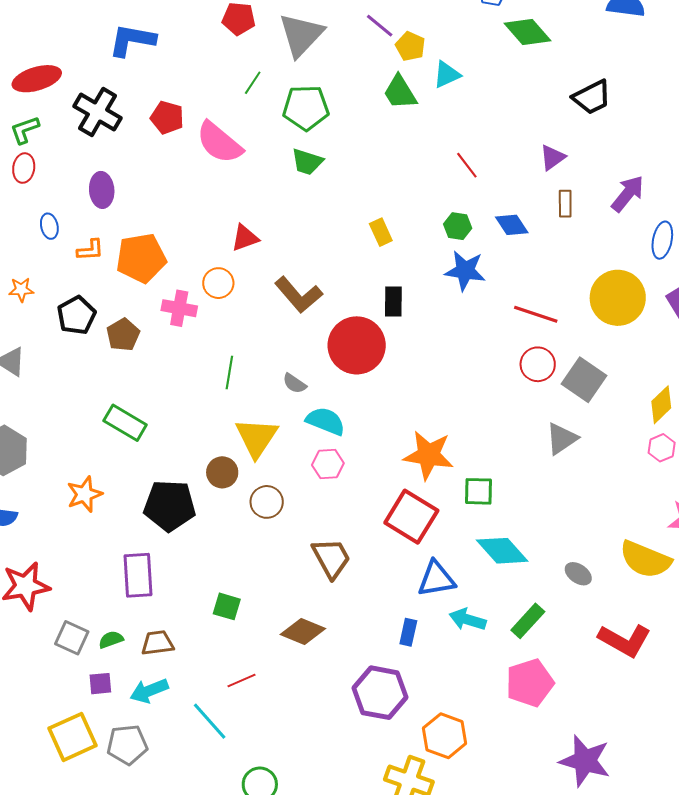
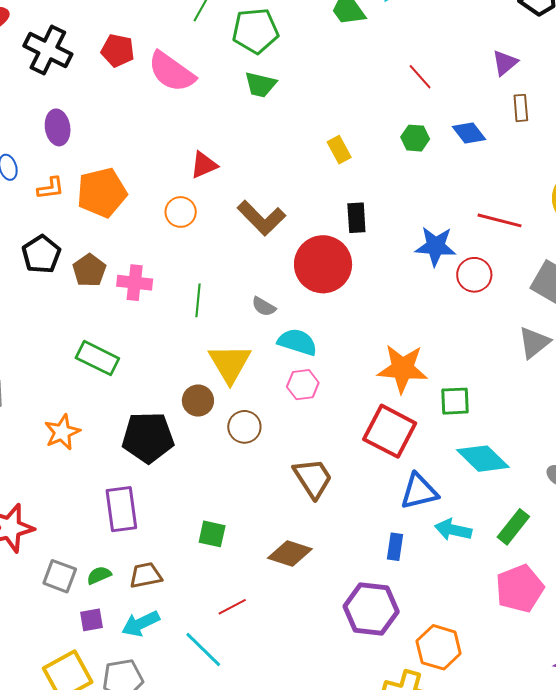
blue star: (465, 271) -> (436, 246), moved
pink cross: (179, 308) -> (135, 283), moved
red circle: (538, 364) -> (474, 275), moved

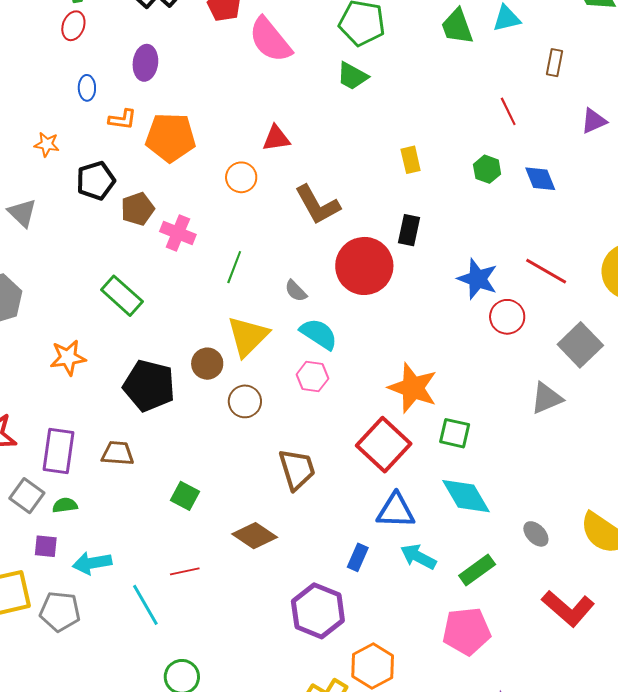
brown rectangle: (521, 108) -> (555, 63), moved
purple rectangle: (121, 509) -> (58, 451), moved
brown trapezoid: (146, 575) -> (118, 453), moved

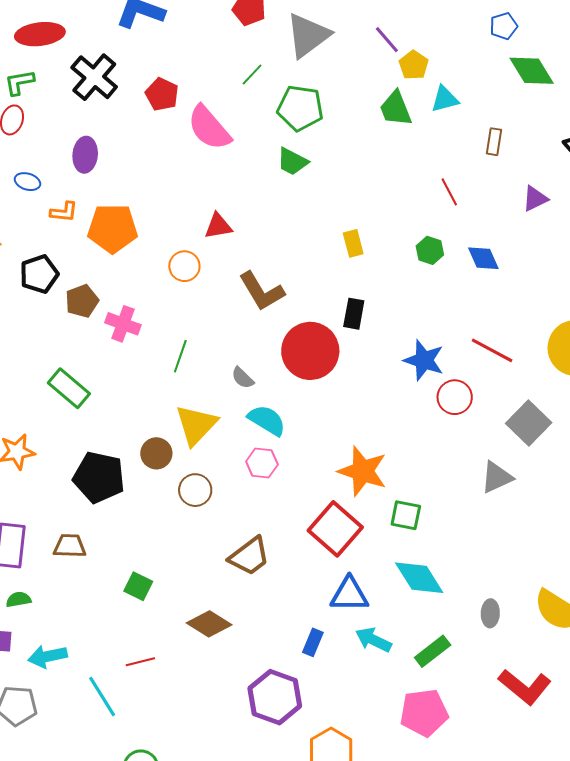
blue ellipse: (87, 88) -> (27, 182), turned -70
brown trapezoid: (297, 469) -> (249, 556), turned 72
gray ellipse: (536, 534) -> (490, 613), turned 48

